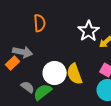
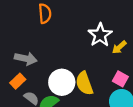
orange semicircle: (40, 23) -> (45, 14), moved
orange rectangle: (13, 63) -> (18, 81), moved

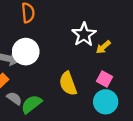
white circle: (62, 82) -> (26, 52), moved

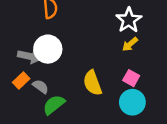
white star: (84, 34) -> (129, 20), moved
gray semicircle: (14, 98) -> (41, 87), moved

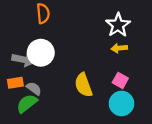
yellow arrow: (130, 44) -> (119, 48), turned 35
orange rectangle: (21, 80) -> (15, 83), turned 35
green semicircle: (54, 105) -> (27, 103), moved

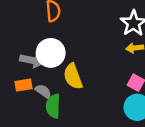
yellow semicircle: (83, 85) -> (73, 76), moved
green semicircle: (27, 103) -> (53, 106), moved, turned -50

